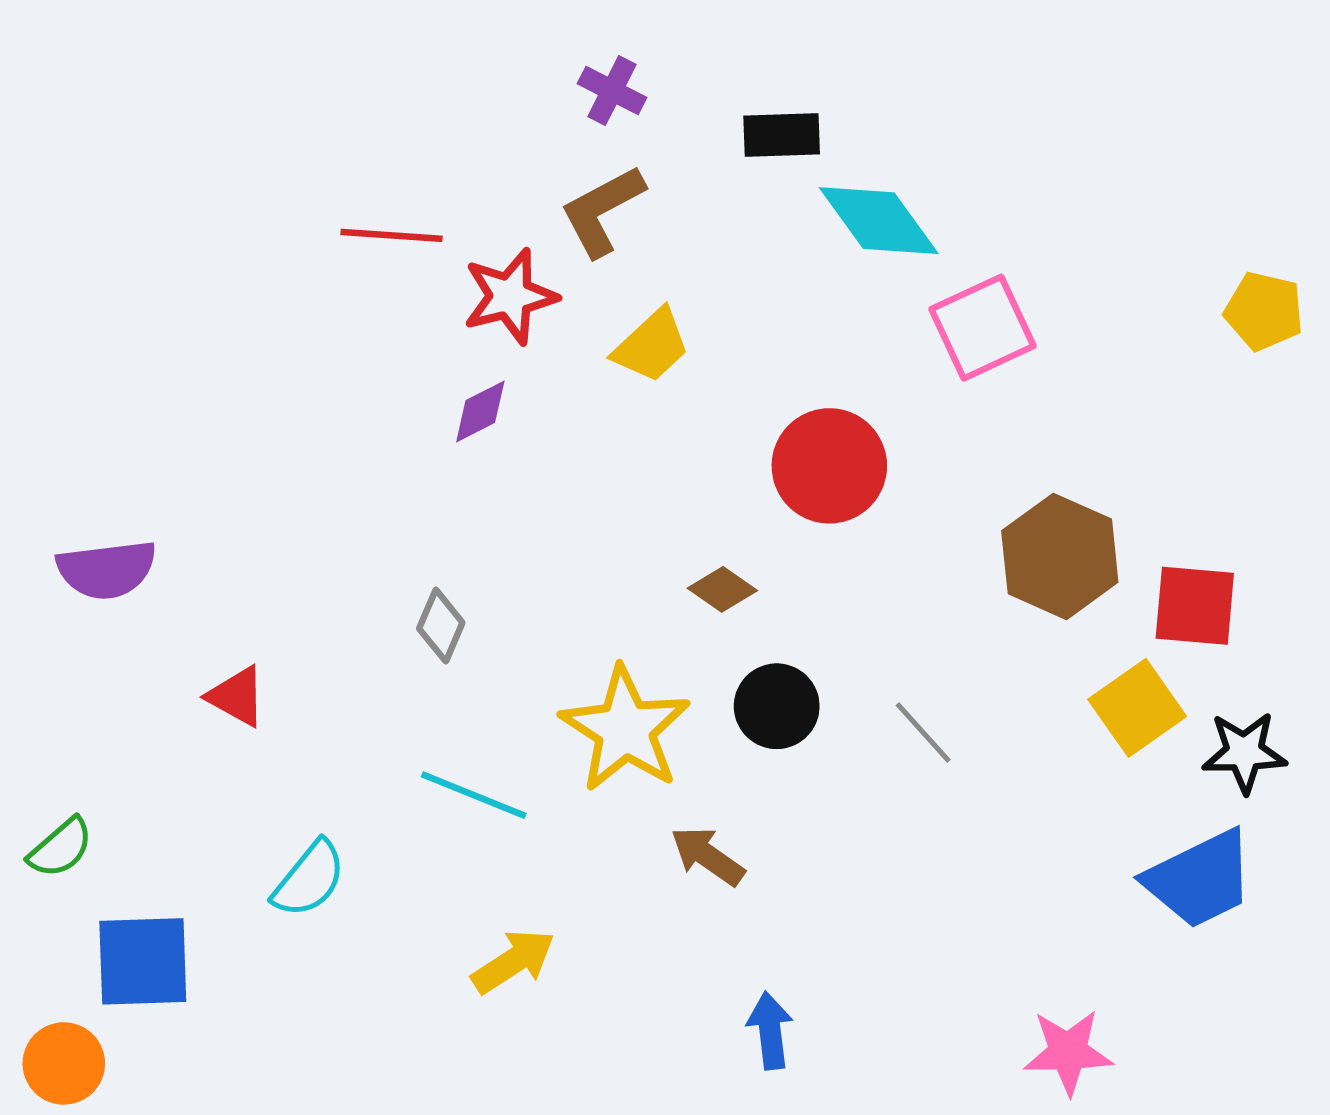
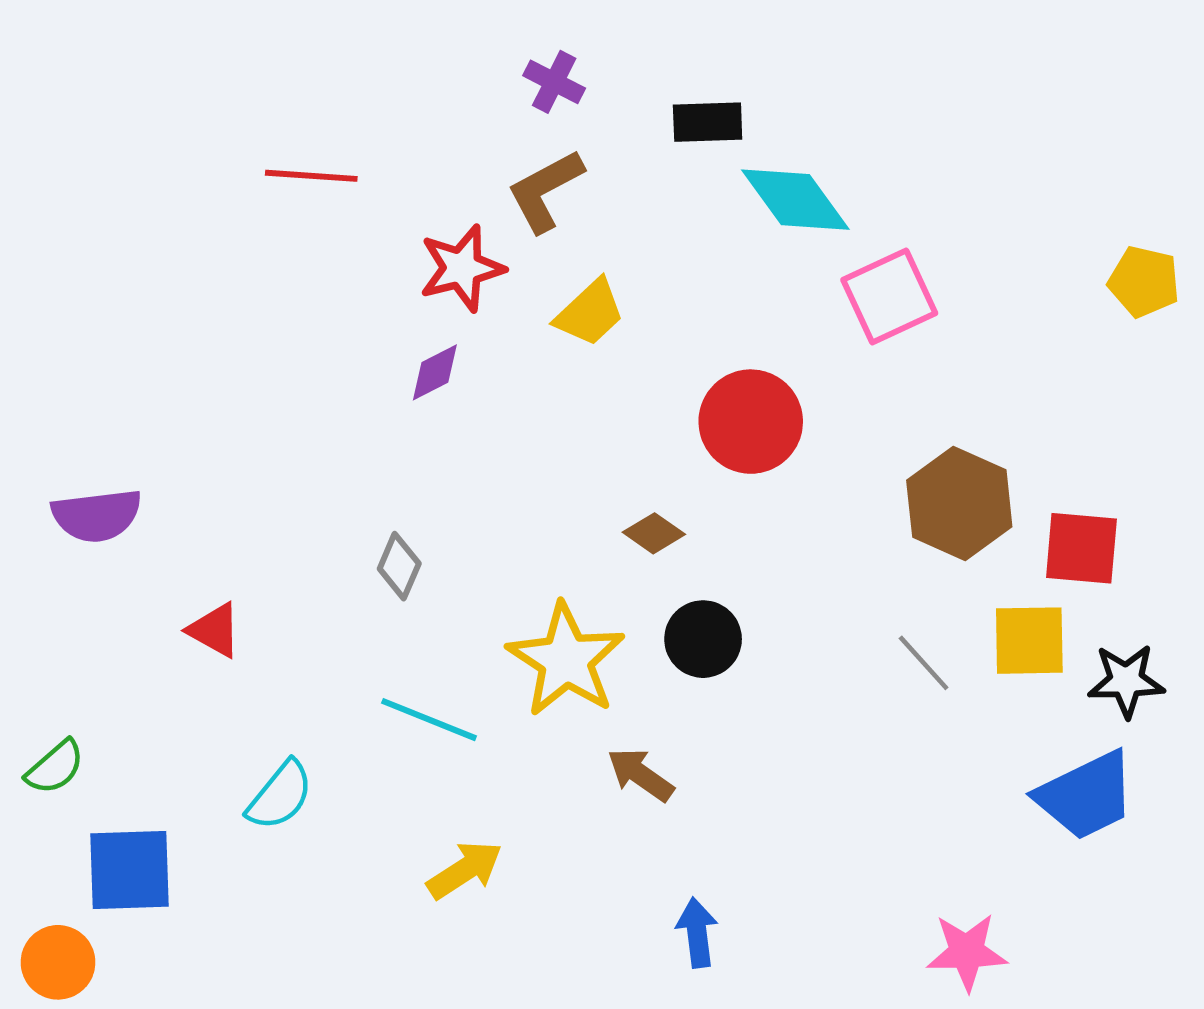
red line: (391, 235) -> (311, 176), moved
yellow square: (1137, 708) -> (1029, 641), turned 34
gray line: (923, 733) -> (924, 663), moved

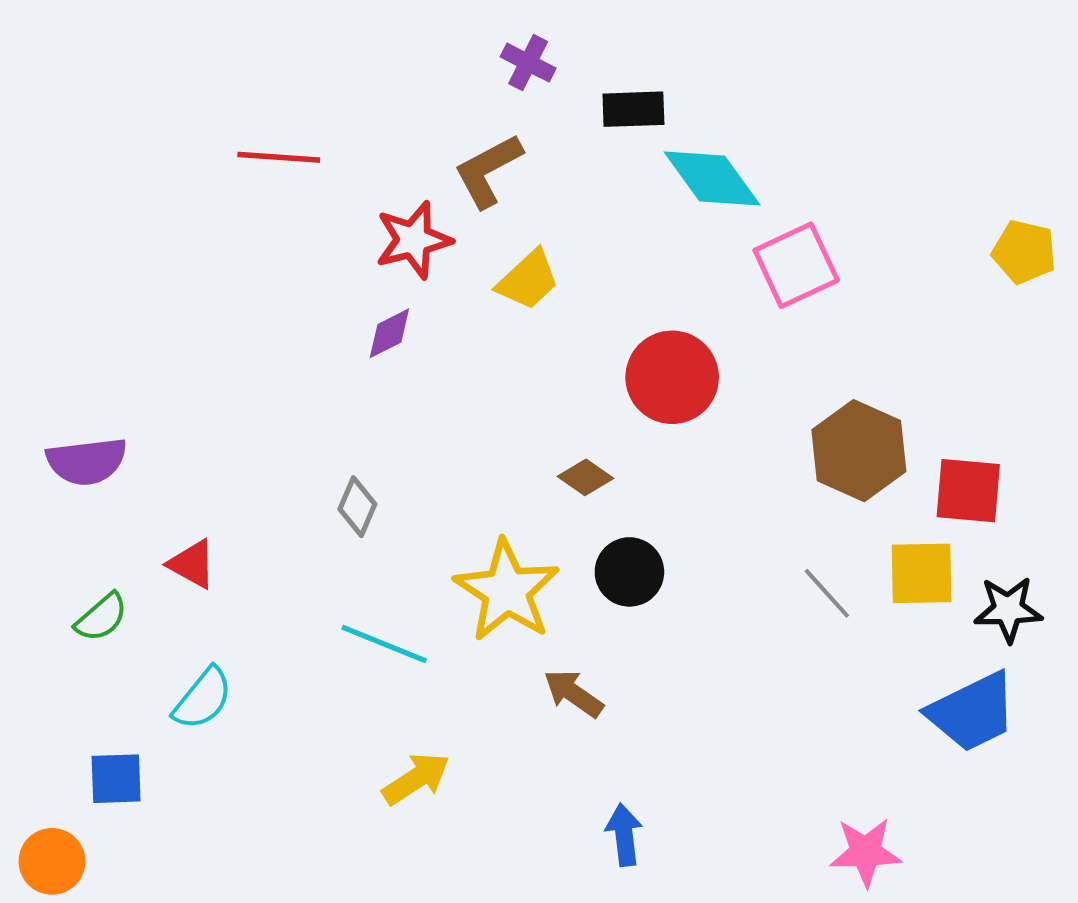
purple cross: (554, 82) -> (528, 63), moved
green semicircle: (55, 767) -> (101, 617), moved
cyan semicircle: (280, 795) -> (203, 699), moved
blue square: (130, 870) -> (116, 779), size x0.7

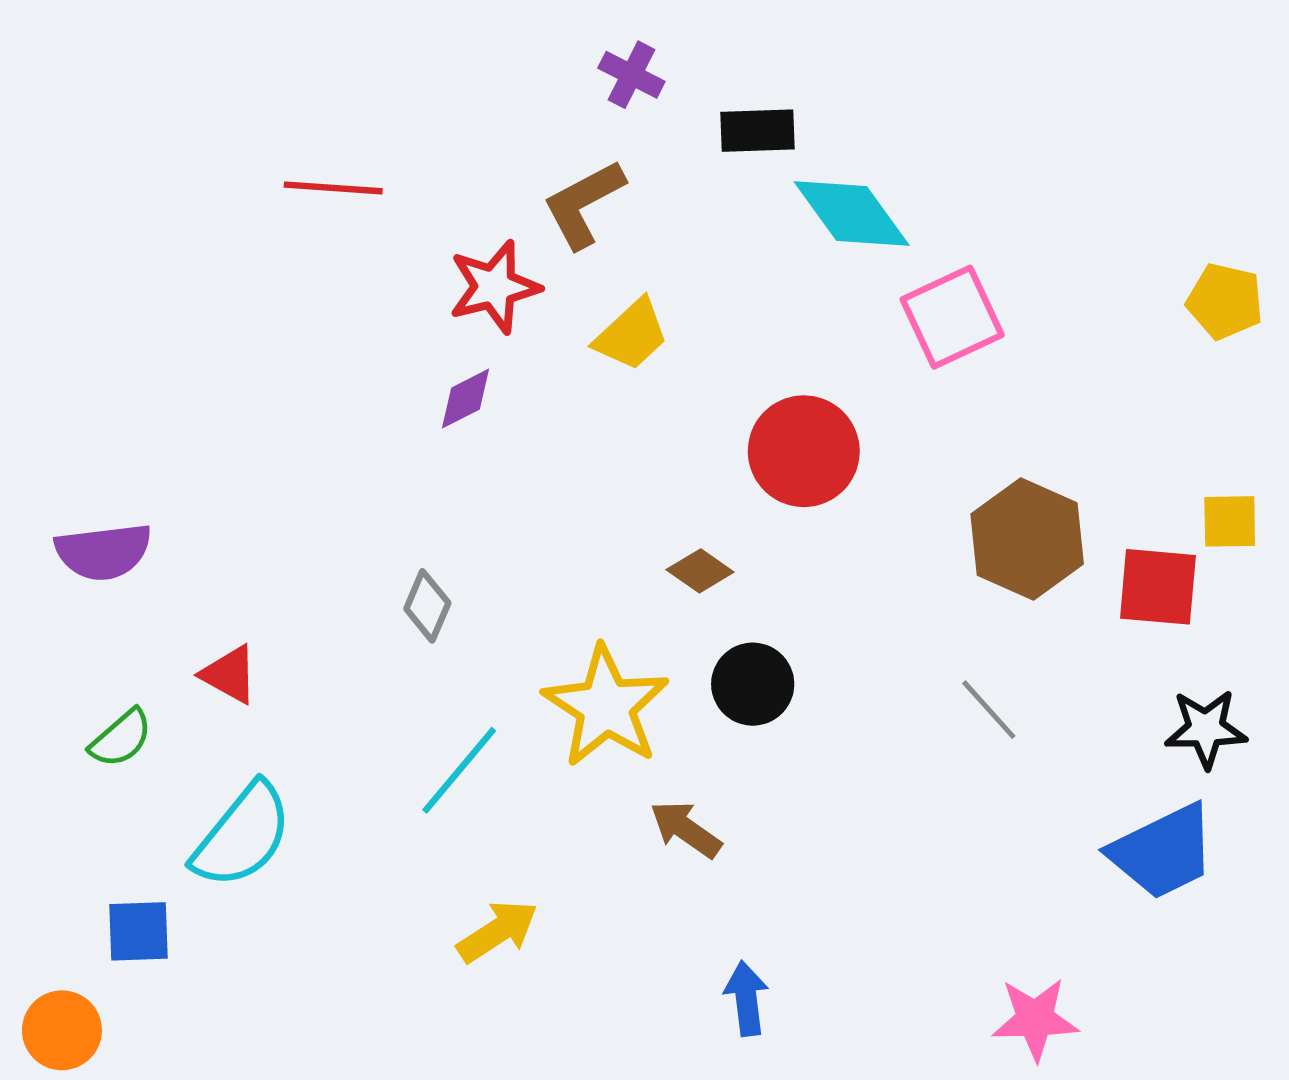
yellow square: (922, 573) -> (1230, 521), moved, size x0.7
cyan line: (384, 644) -> (459, 770), turned -72
cyan semicircle: (203, 699) -> (242, 836), size x1.4

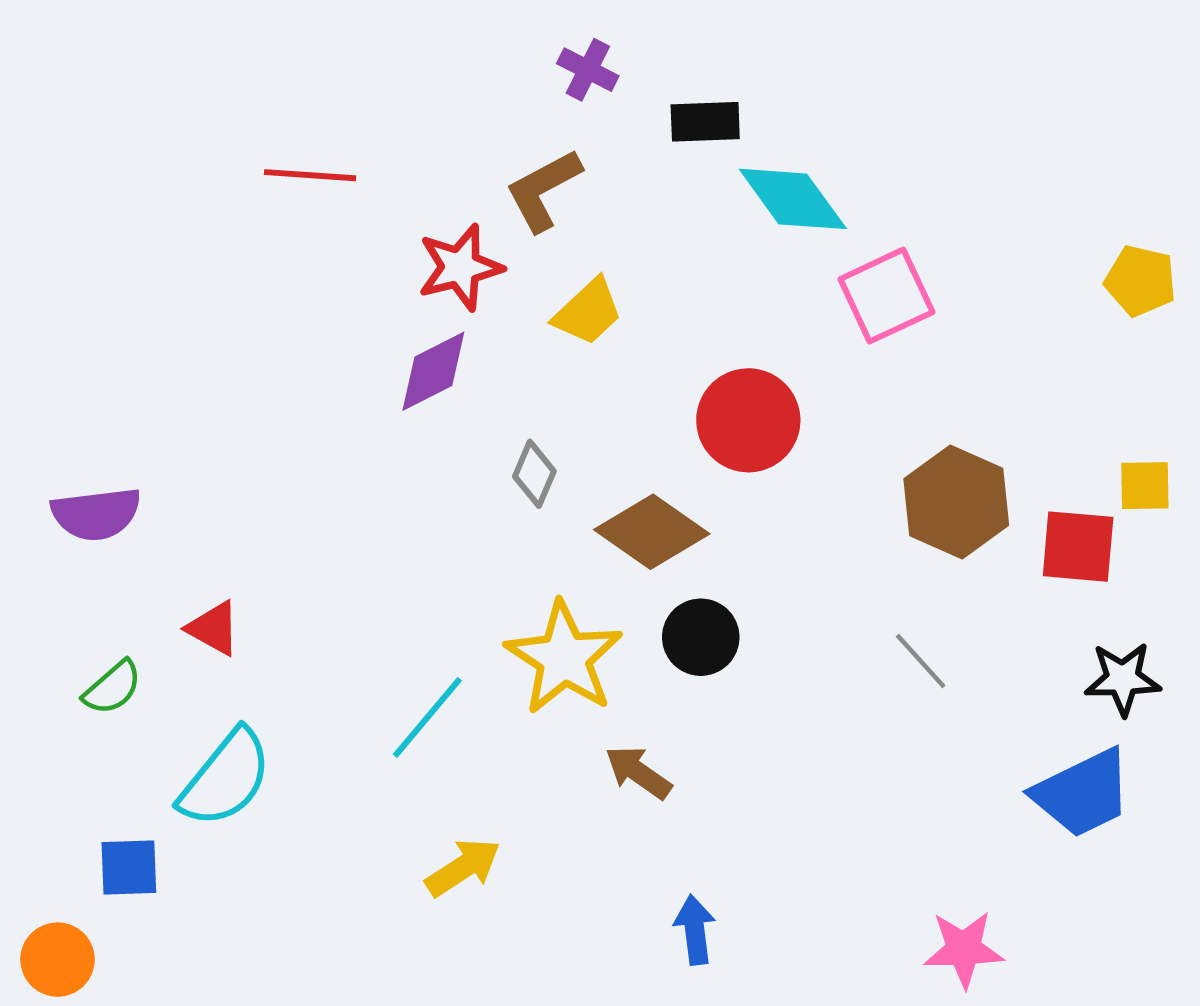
purple diamond: (466, 399) -> (433, 371), size x1.4
brown diamond: (700, 571) -> (652, 532), size x1.8
gray diamond: (427, 606) -> (534, 474), moved

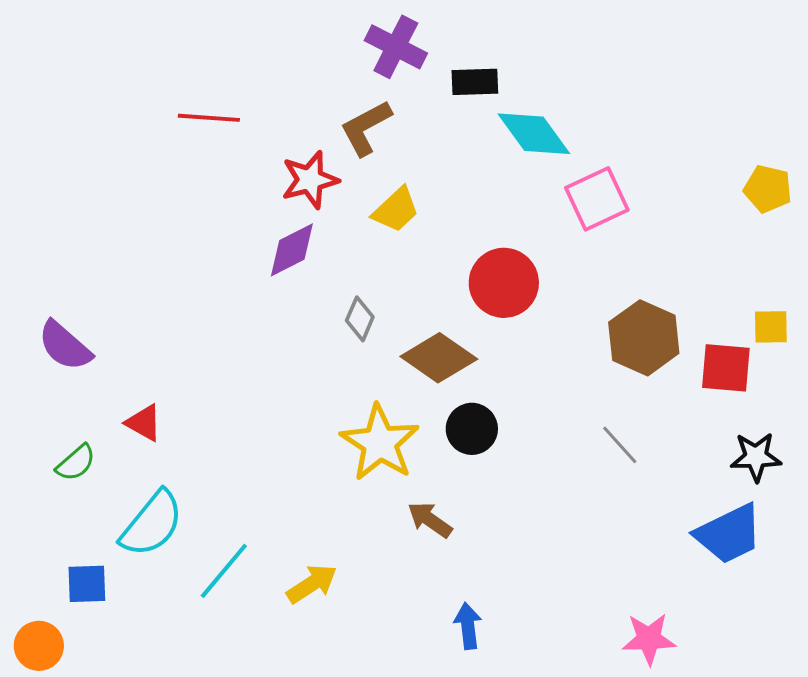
purple cross: (588, 70) -> (396, 47), size x1.5
purple semicircle: (96, 514) -> (65, 346), turned 48
cyan line: (427, 717) -> (224, 571), moved

